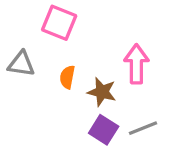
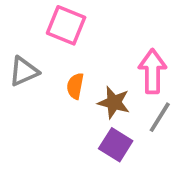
gray triangle: (21, 64) -> (24, 71), turned -32
gray line: (143, 128) -> (160, 117), moved, turned -36

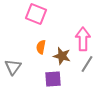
gray triangle: (24, 71) -> (13, 67), moved, turned -30
purple square: (116, 145) -> (53, 79), moved, turned -36

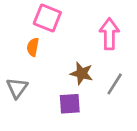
pink arrow: (83, 39) -> (109, 34), moved
orange semicircle: (41, 47) -> (33, 47), moved

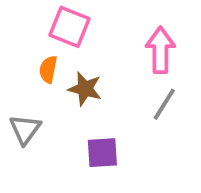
brown star: (82, 73) -> (85, 89), moved
gray line: (115, 84) -> (164, 104), moved

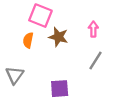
pink arrow: (160, 50) -> (93, 29), size x0.6
brown star: (85, 89) -> (58, 37), moved

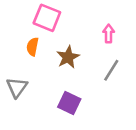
brown star: (58, 37) -> (68, 57), moved, turned 30
purple square: (60, 89) -> (69, 103), turned 30

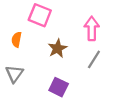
pink arrow: (109, 34) -> (92, 28), size x1.5
orange semicircle: (33, 47) -> (17, 40), moved

